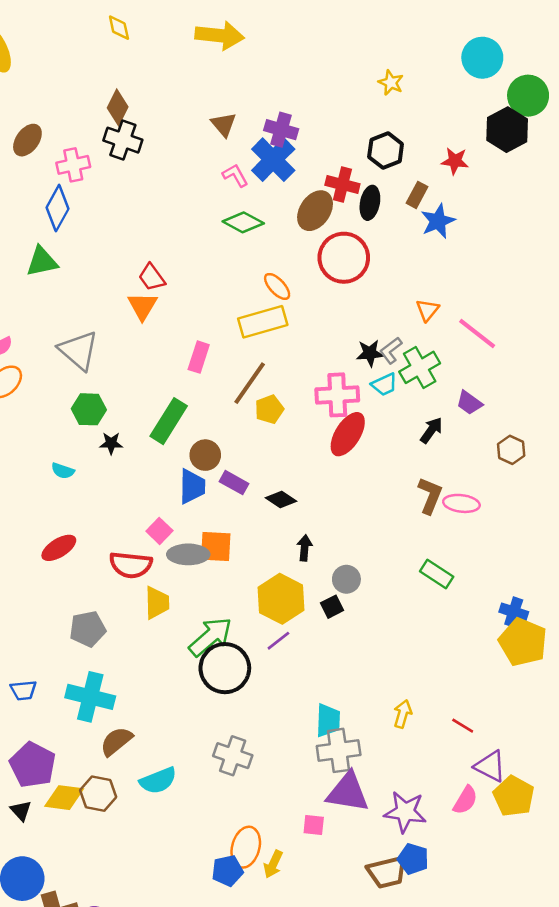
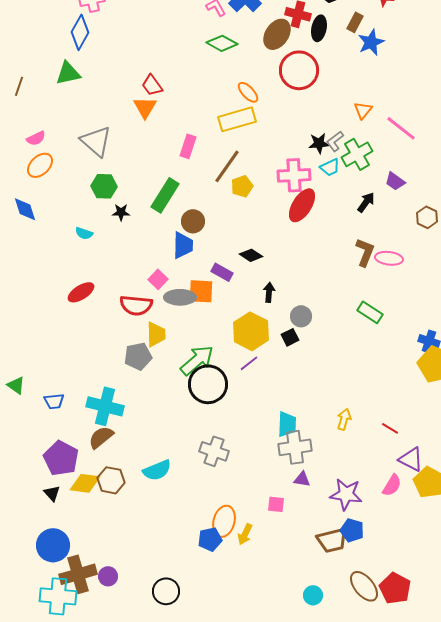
purple rectangle: (234, 483) -> (222, 272), moved
gray pentagon: (88, 629) -> (138, 356), moved
brown semicircle: (116, 741) -> (101, 437), moved
purple triangle: (348, 792) -> (302, 479), size x0.5

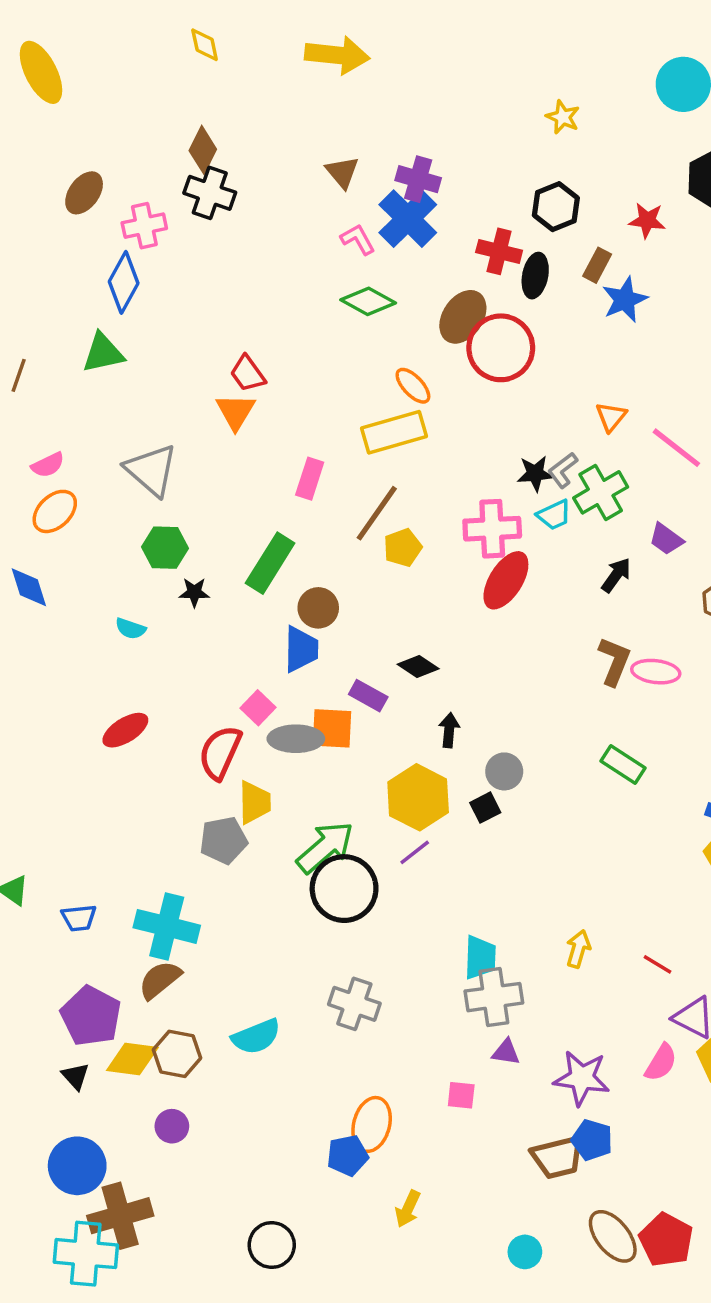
brown ellipse: (277, 34) -> (463, 317), moved
red semicircle: (136, 305) -> (220, 753), turned 108
yellow arrow: (245, 534) -> (408, 1209), moved
purple circle: (108, 576) -> (172, 1126), moved

